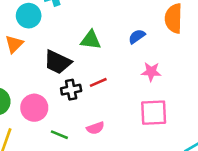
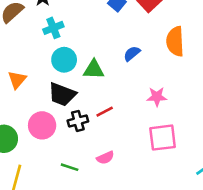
cyan circle: (29, 16) -> (64, 60), moved
blue semicircle: (137, 36) -> (132, 54), moved
pink circle: (34, 108) -> (42, 125), moved

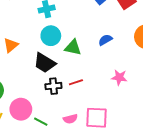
pink circle: (42, 125) -> (21, 109), moved
pink square: (163, 138) -> (97, 118), moved

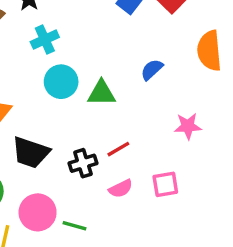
black trapezoid: (45, 63) -> (31, 152), moved
pink square: (97, 118) -> (165, 184), moved, size x0.7
pink semicircle: (70, 119) -> (121, 189), moved

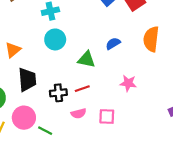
green triangle: (101, 93) -> (86, 59), moved
black trapezoid: (31, 152) -> (27, 79), turned -125

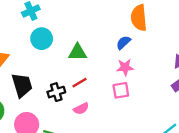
blue semicircle: (113, 43) -> (123, 43), moved
pink square: (107, 116) -> (121, 90), moved

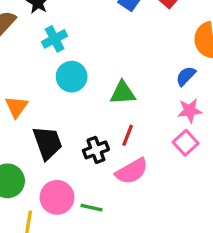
red line: (80, 83) -> (128, 135), turned -35
pink square: (121, 90) -> (186, 143), turned -30
pink semicircle: (81, 109) -> (132, 171), size x1.5

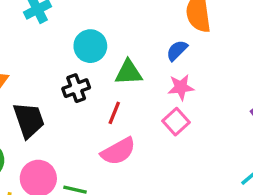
cyan circle: (72, 77) -> (90, 46), moved
green triangle: (123, 93) -> (129, 72), moved
black cross: (96, 150) -> (76, 88), moved

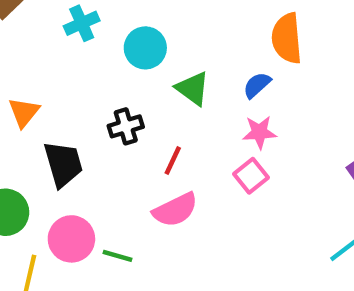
cyan circle: (90, 46) -> (145, 48), moved
green triangle: (129, 72) -> (193, 88), moved, turned 36

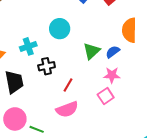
cyan cross: (82, 23) -> (28, 46), moved
green triangle: (193, 88) -> (92, 51), moved, turned 36

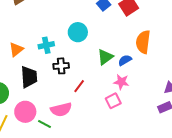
pink semicircle: (67, 109) -> (61, 110), moved

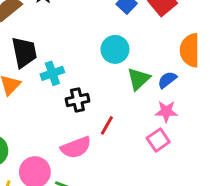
cyan circle: (78, 32) -> (115, 49), moved
black trapezoid: (29, 77) -> (24, 52), moved
pink semicircle: (61, 110) -> (76, 147), moved

